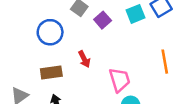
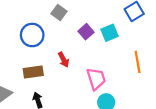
cyan square: (136, 14) -> (110, 33), moved
purple square: (103, 20) -> (86, 32), moved

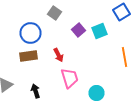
brown rectangle: (33, 72) -> (28, 56), moved
pink trapezoid: (96, 79) -> (70, 78), moved

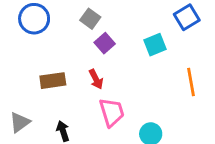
purple square: (78, 30) -> (105, 43), moved
blue circle: (30, 33) -> (34, 19), moved

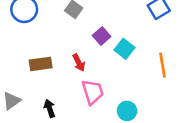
purple square: (105, 43) -> (102, 36), moved
cyan square: (155, 45) -> (124, 49), moved, turned -30

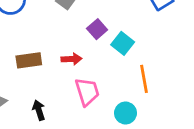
red arrow: (79, 63) -> (71, 59), turned -66
orange line: (163, 65) -> (144, 79), moved

